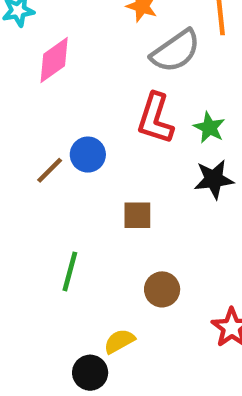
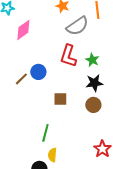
green line: (70, 271) -> (45, 133), moved
brown circle: (162, 289) -> (93, 105), moved
yellow semicircle: (119, 341) -> (52, 155), turned -56

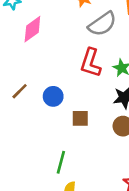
blue circle: (38, 72) -> (53, 96), moved
brown line: (21, 79) -> (20, 91), moved

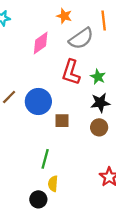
pink diamond: (32, 29) -> (41, 43), moved
blue circle: (53, 96) -> (38, 102), size x1.5

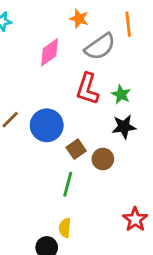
brown square: (62, 121) -> (76, 149), turned -35
brown circle: (99, 127) -> (103, 159), moved
green line: (45, 159) -> (68, 184), moved

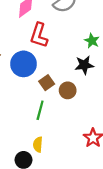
red L-shape: (87, 89) -> (39, 35), moved
green star: (121, 94) -> (92, 41), moved

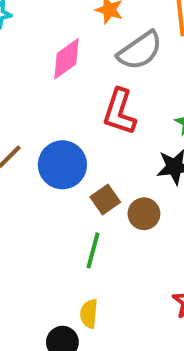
red L-shape: (39, 35) -> (120, 112), moved

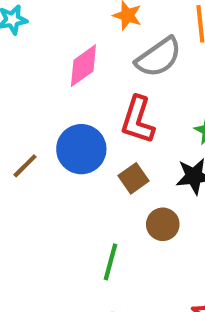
blue circle: (62, 165) -> (81, 149), moved
brown square: (105, 199) -> (134, 178), moved

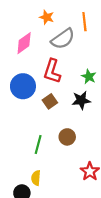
brown circle: (163, 224) -> (67, 137), moved

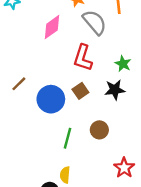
gray semicircle: (63, 39) -> (95, 22), turned -95
blue circle: (23, 86) -> (51, 99), moved

